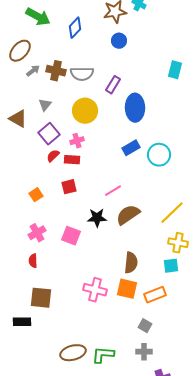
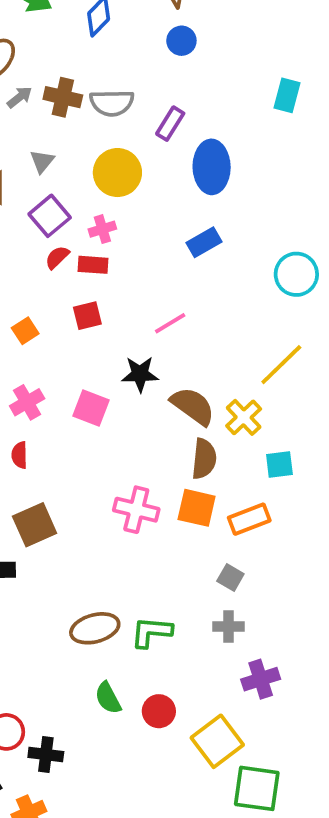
cyan circle: (159, 155) -> (296, 274), moved
brown semicircle: (128, 215) -> (193, 406), moved, turned 70
yellow cross: (178, 243) -> (244, 417), moved, turned 36
brown square: (41, 298) -> (35, 525), turned -30

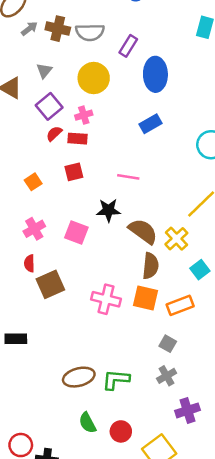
pink line: (170, 323) -> (128, 177), turned 40
cyan square: (279, 464) -> (200, 270), turned -30
brown square: (35, 525) -> (50, 284), moved
gray cross: (229, 626) -> (167, 376), turned -30

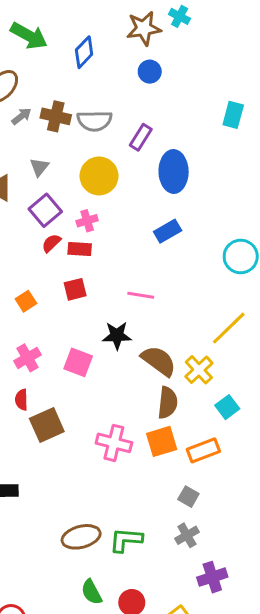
orange square: (146, 298) -> (162, 441), turned -30

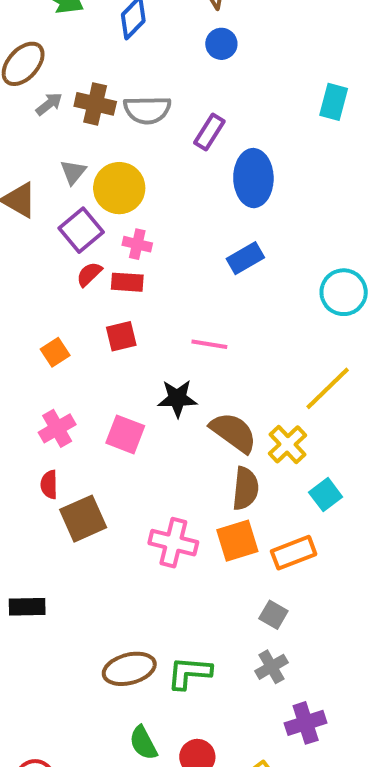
yellow circle: (99, 176) -> (119, 188), moved
pink cross: (87, 221) -> (137, 244), turned 30

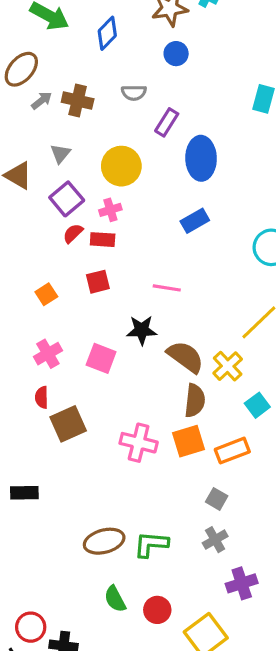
gray semicircle: (147, 110) -> (134, 93), moved, size x0.7
yellow circle: (119, 188) -> (121, 166), moved
pink cross: (137, 244) -> (110, 210), turned -30

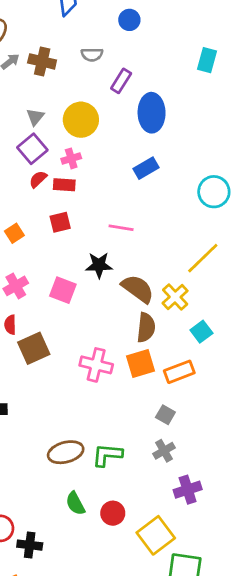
gray triangle: (60, 154) -> (35, 117), moved

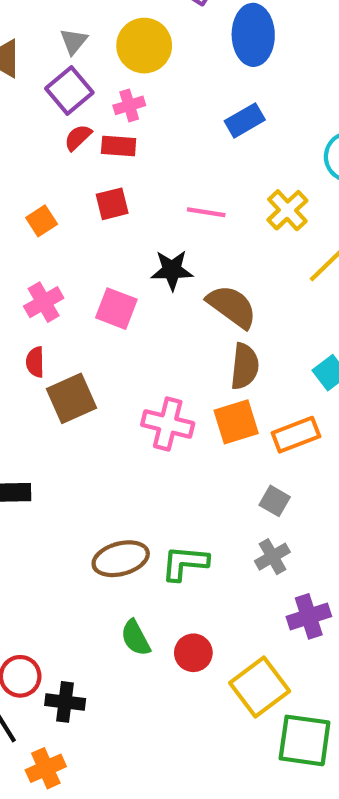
yellow cross: (175, 297) -> (287, 210), moved

